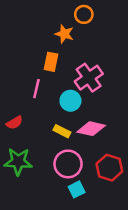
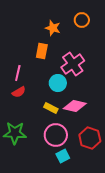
orange circle: (84, 14) -> (82, 20), moved
pink line: (36, 89) -> (18, 73), moved
red semicircle: (15, 123) -> (19, 92), moved

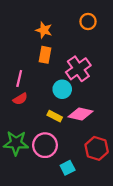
orange star: (53, 28) -> (44, 30), moved
pink circle: (56, 135) -> (45, 145), moved

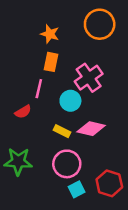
orange circle: (88, 21) -> (100, 24), size x1.6
pink line: (19, 78) -> (39, 89), moved
pink circle: (45, 145) -> (67, 164), moved
red hexagon: (97, 148) -> (109, 183), moved

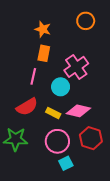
orange circle: (100, 24) -> (86, 21), size x0.7
red semicircle: (23, 112) -> (27, 107), moved, size x1.5
red hexagon: (109, 183) -> (91, 138), moved

